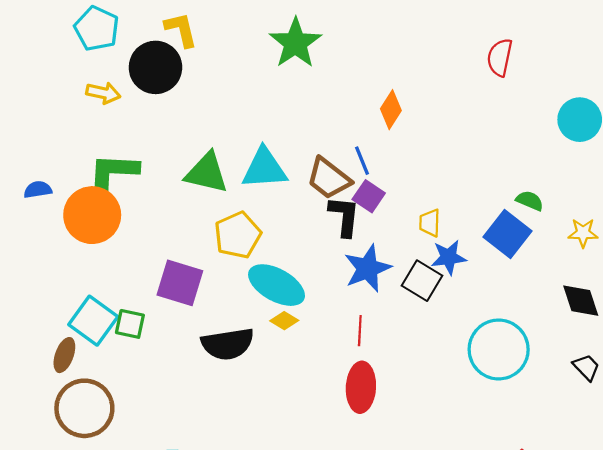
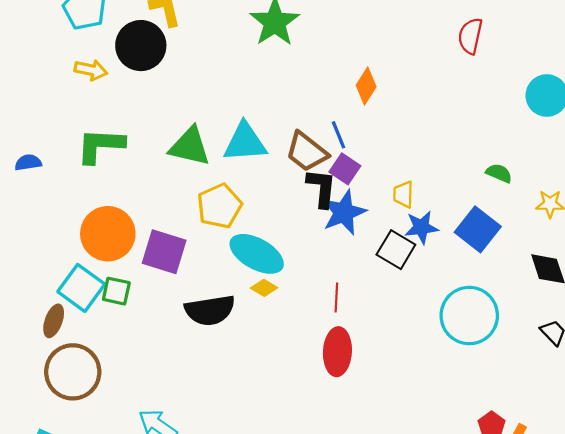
orange circle: (92, 215) -> (108, 234), moved
blue square: (507, 234) -> (478, 229), moved
blue star: (368, 268) -> (344, 212), moved

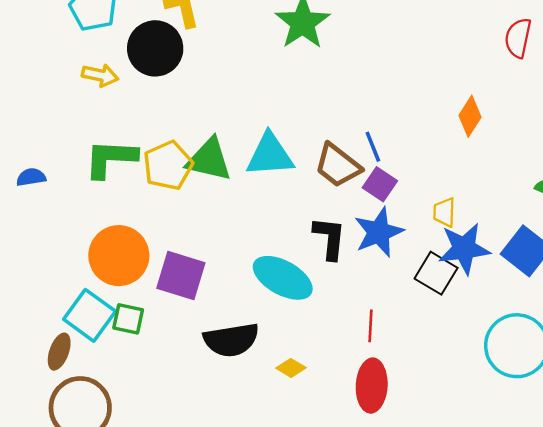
orange diamond: (366, 86) -> (470, 116), moved
black L-shape: (321, 188) -> (330, 238), moved
yellow pentagon: (219, 206) -> (168, 165), moved
blue star: (421, 227) -> (464, 249), size x1.4
yellow diamond: (264, 288) -> (291, 368), moved

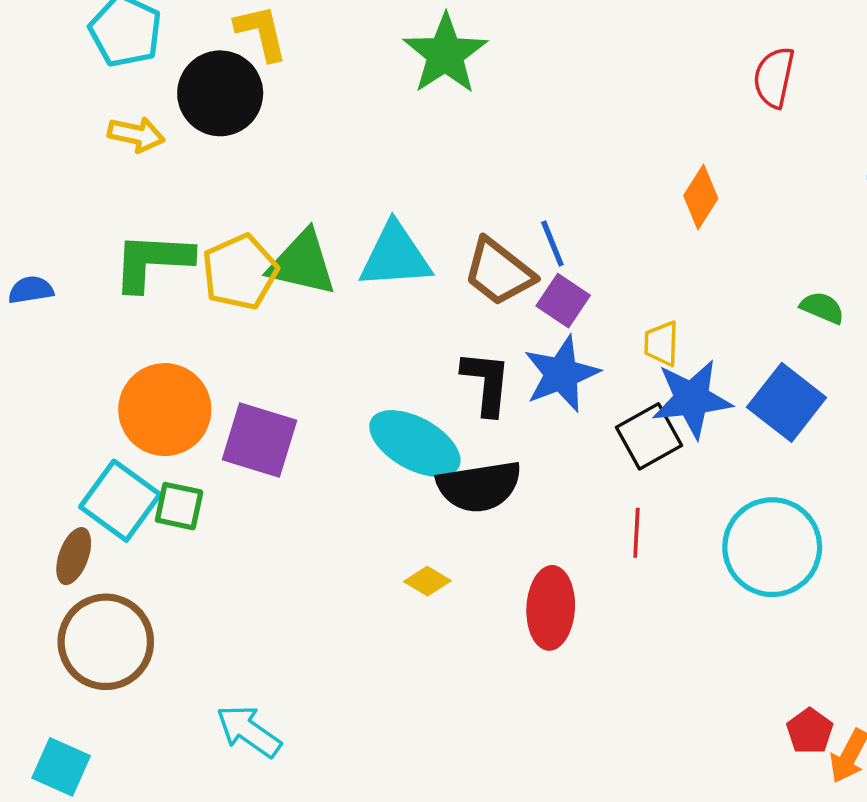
black square: (436, 273) -> (649, 436), turned 30
red line: (371, 326) -> (636, 533), moved
black semicircle: (231, 340) -> (479, 486), moved

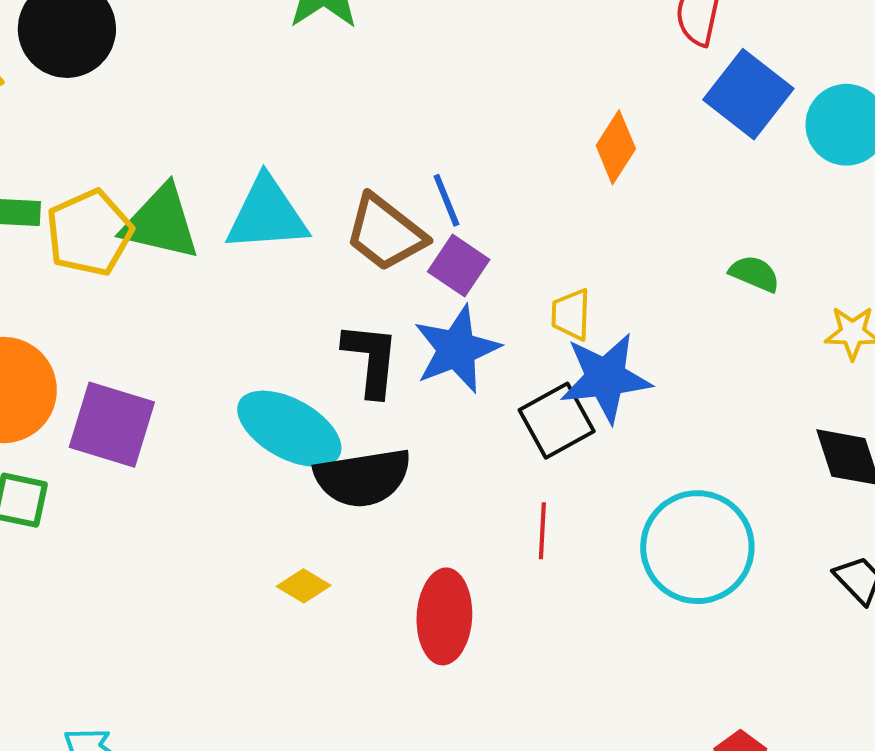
blue square: (787, 402) -> (748, 94), moved

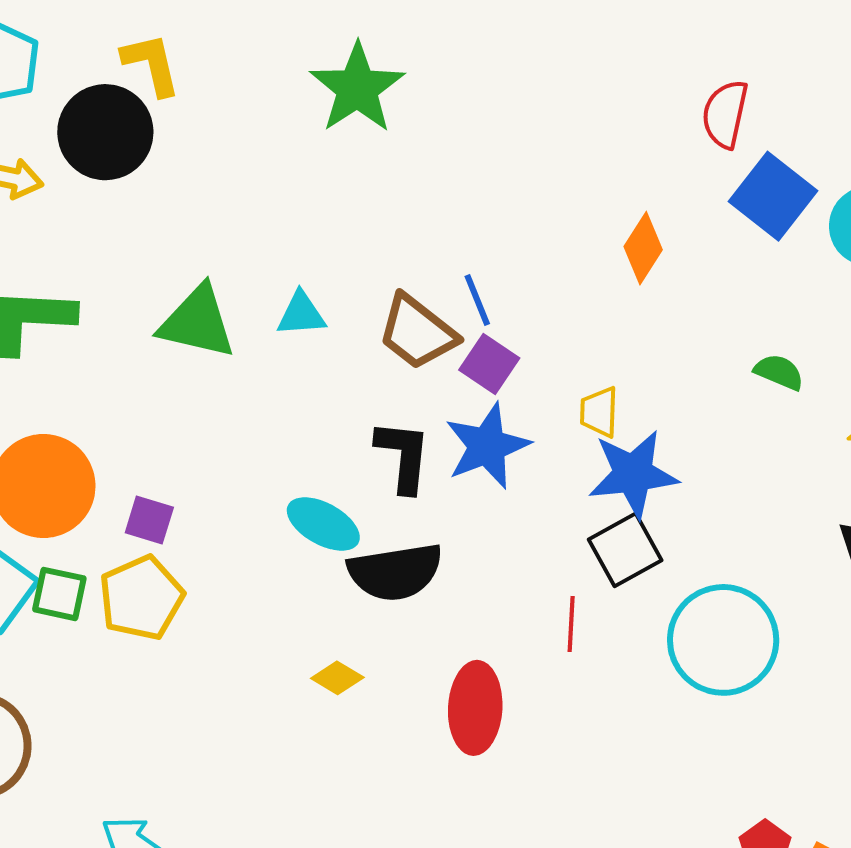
cyan triangle: (267, 215) -> (301, 314), size x0.6
yellow pentagon: (89, 233) -> (141, 598), moved
black square: (557, 421) -> (625, 550), moved
purple square: (112, 425) -> (149, 520), size x0.6
cyan ellipse: (289, 429) -> (323, 524), size x0.7

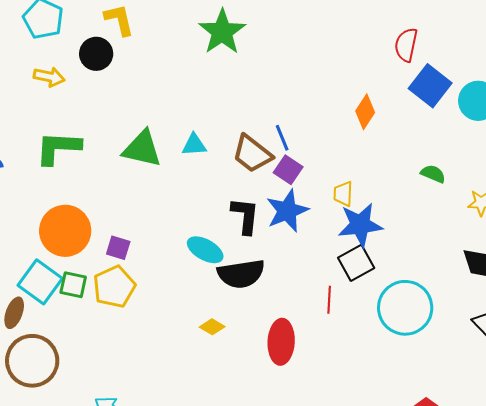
black circle: (105, 132) -> (96, 54), size x0.7

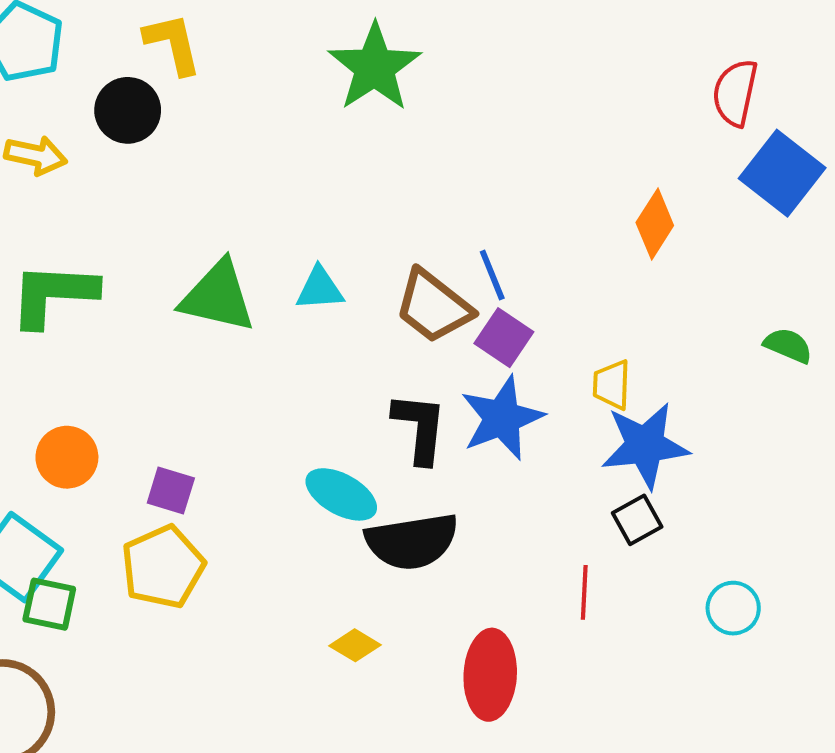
orange circle: (65, 231) -> (67, 457), size x0.6
black square: (356, 263) -> (637, 520), size x0.7
green square: (73, 285) -> (49, 604), moved
cyan circle: (405, 308) -> (733, 608), size x0.5

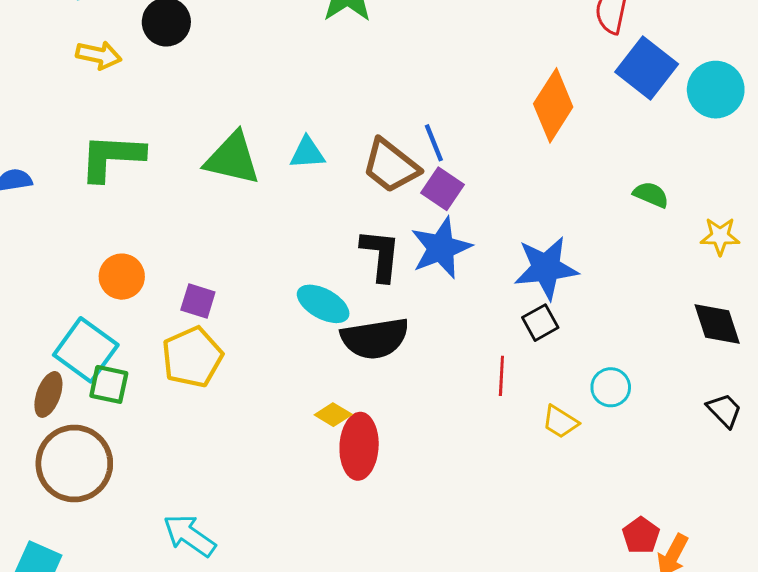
orange diamond: (655, 224) -> (553, 105), size x1.4
yellow trapezoid: (612, 385) -> (560, 422), moved, turned -60
red ellipse: (490, 675) -> (359, 446), moved

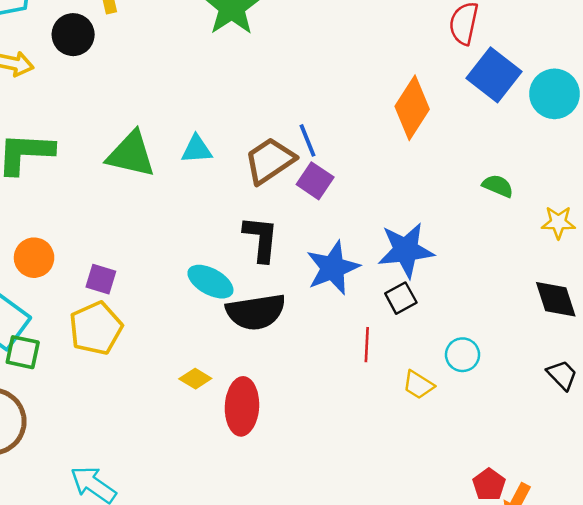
brown trapezoid: (391, 166) -> (270, 161), turned 108
blue star: (441, 248) -> (333, 268), moved
yellow diamond: (333, 415) -> (195, 379), moved

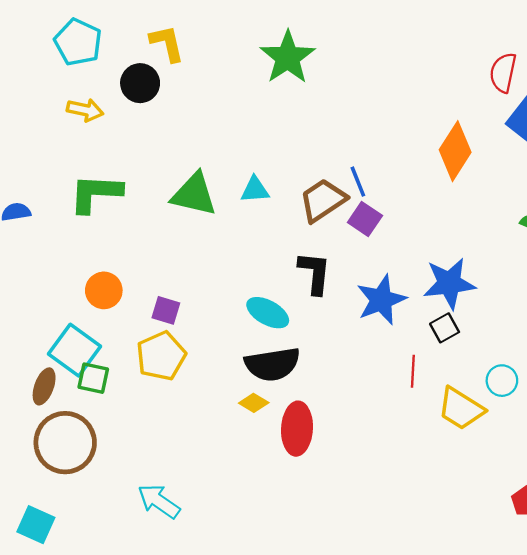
black semicircle: (256, 312) -> (272, 364), moved
yellow trapezoid: (418, 385) -> (461, 409), size x1.6

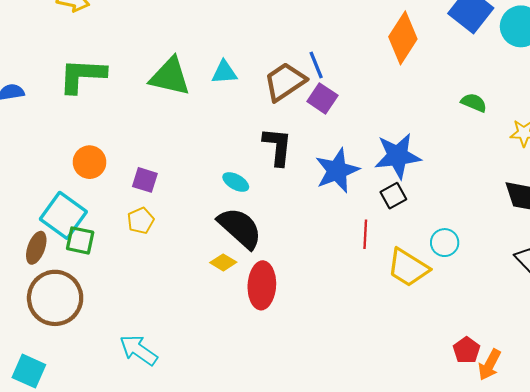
cyan ellipse: (268, 313) -> (236, 182), size x0.7
yellow pentagon: (161, 356) -> (141, 221), size x0.6
black semicircle: (272, 364) -> (240, 228), turned -129

